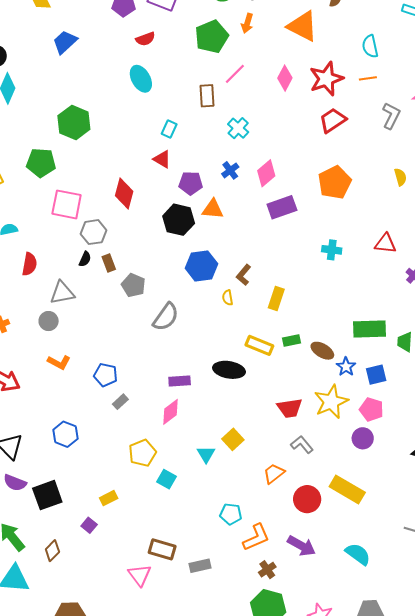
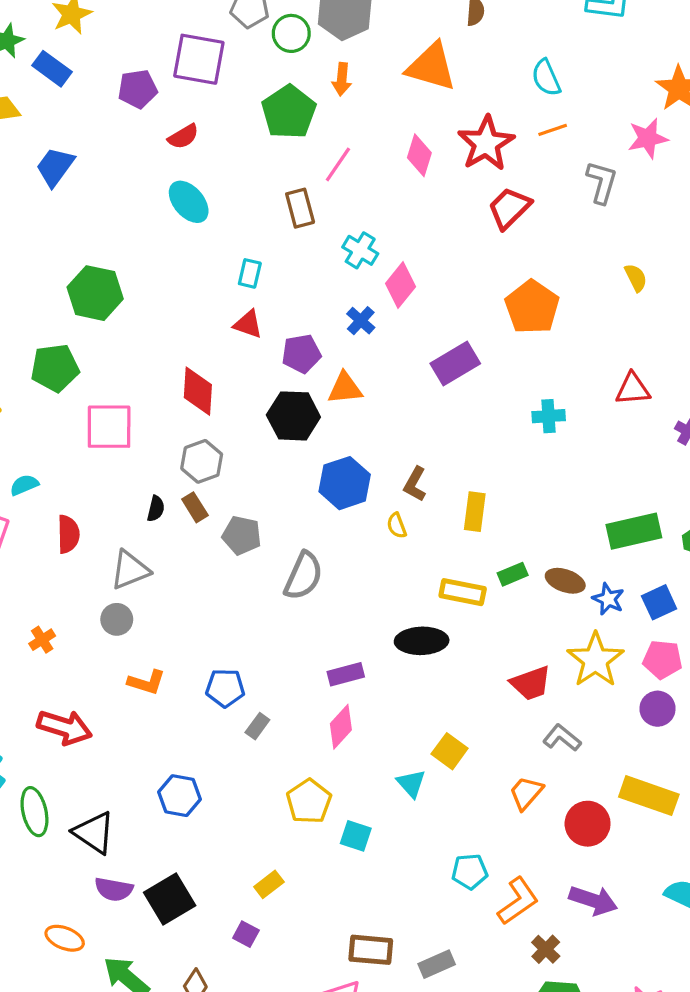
pink diamond: (266, 173) -> (401, 285), moved
gray hexagon: (93, 232) -> (202, 461), moved

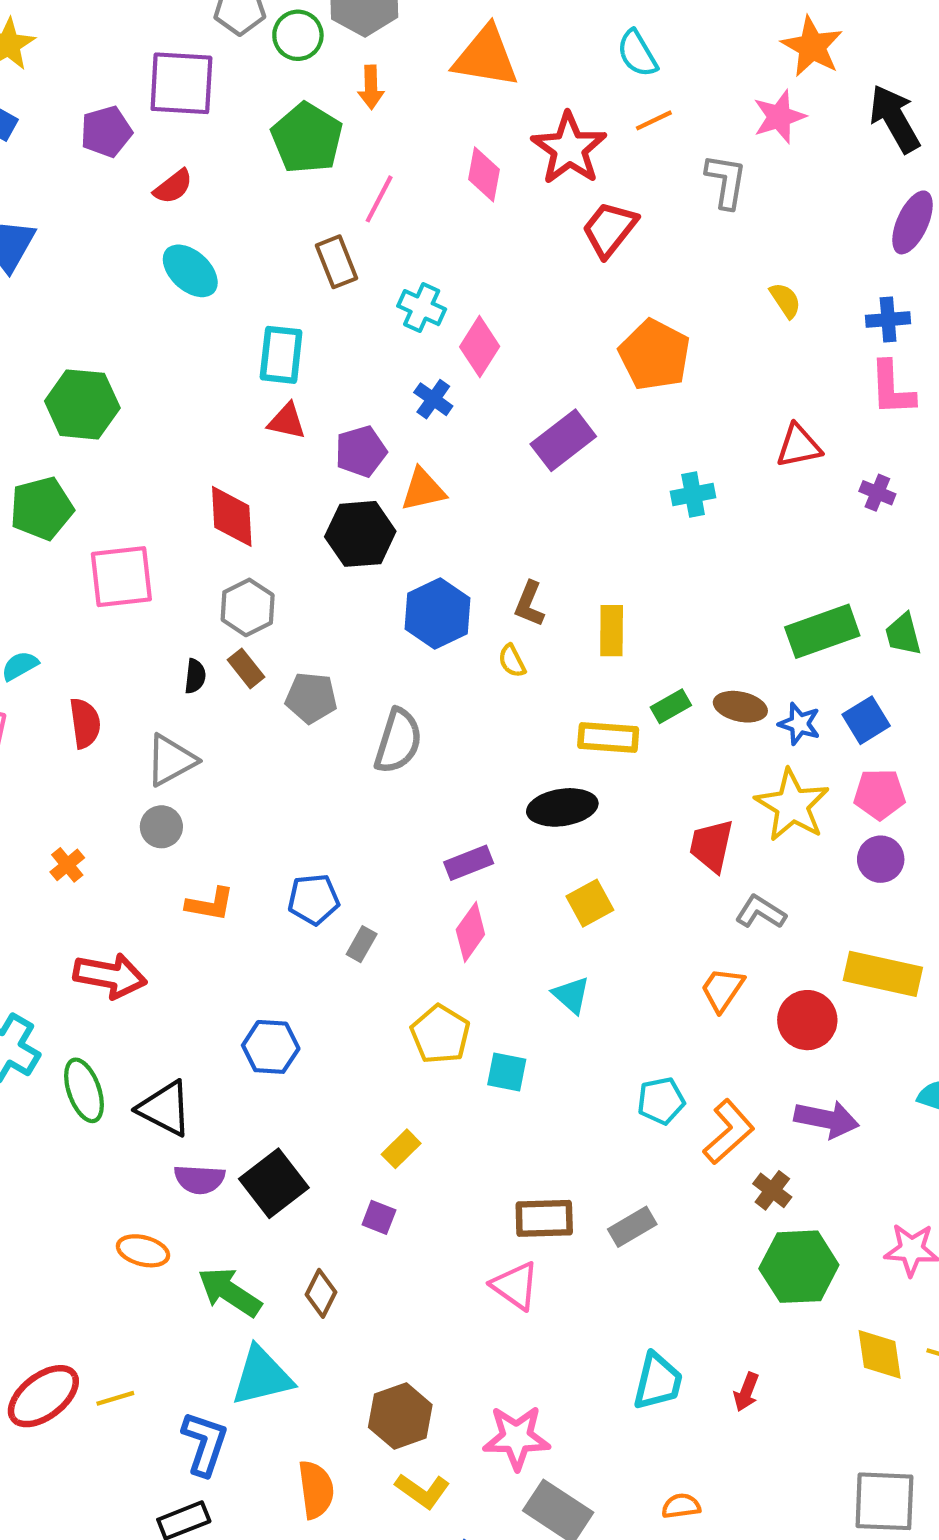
cyan rectangle: (250, 273) -> (281, 355), size x1.5
red trapezoid: (531, 683) -> (711, 846), turned 129
yellow square: (450, 751) -> (590, 903), moved, turned 32

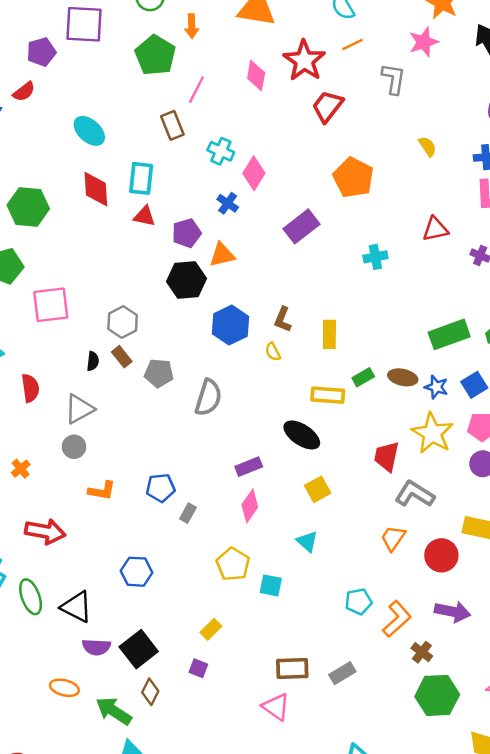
red semicircle: (173, 187) -> (24, 92), moved
red diamond: (232, 516) -> (96, 189), moved
black ellipse: (562, 807) -> (302, 435), turned 42
gray L-shape: (761, 912) -> (415, 494), size x1.4
brown diamond: (321, 1293) -> (150, 692), moved

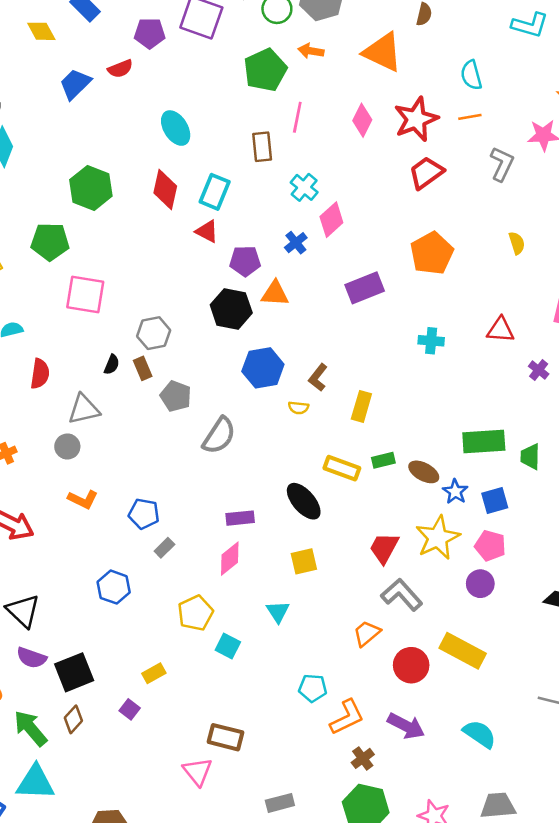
orange arrow: (192, 26) -> (311, 51), turned 85
pink line: (196, 90) -> (297, 117), turned -32
yellow semicircle: (273, 352) -> (298, 408), turned -72
blue hexagon: (137, 572) -> (114, 587), moved
gray rectangle: (342, 673) -> (280, 803), moved

